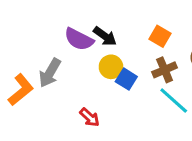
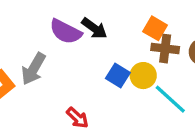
yellow circle: (111, 67) -> (143, 76), moved
brown cross: (165, 70) -> (165, 49), moved, turned 30

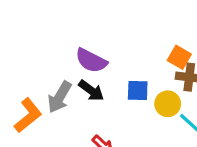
black arrow: (94, 28) -> (91, 90), moved
blue square: (118, 76) -> (138, 90), moved, turned -30

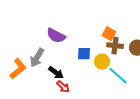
black arrow: (91, 90) -> (56, 73), moved

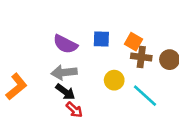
blue square: (84, 54) -> (101, 39), moved
gray arrow: (37, 58) -> (64, 72), moved, turned 54
yellow circle: (102, 62) -> (114, 80), moved

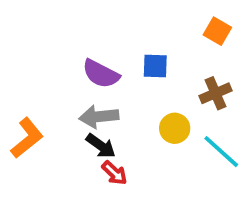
orange square: (133, 42) -> (217, 31), moved
brown cross: (141, 57) -> (215, 93), turned -30

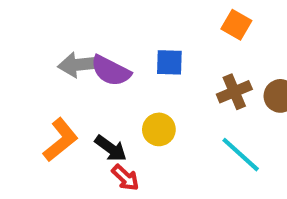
gray arrow: (99, 117) -> (79, 65), moved
yellow circle: (175, 128) -> (159, 129), moved
orange L-shape: (27, 138) -> (60, 140), moved

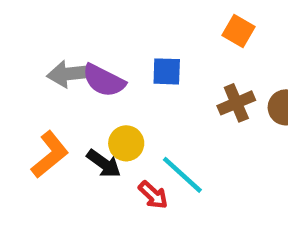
yellow circle: (159, 129) -> (126, 143), moved
cyan line: (241, 155) -> (182, 175), moved
red arrow: (125, 178) -> (153, 195), moved

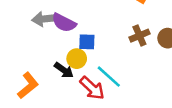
blue square: (167, 71) -> (87, 42), moved
orange L-shape: (50, 155) -> (28, 86), moved
red arrow: (153, 195) -> (92, 88), size x1.5

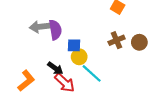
purple semicircle: (64, 23) -> (55, 30), turned -126
yellow circle: (77, 59) -> (79, 57), moved
red arrow: (92, 88) -> (65, 83), moved

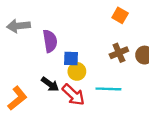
gray arrow: (40, 27) -> (18, 26), moved
cyan line: (92, 73) -> (108, 89), moved, turned -40
red arrow: (65, 83) -> (73, 95), moved

